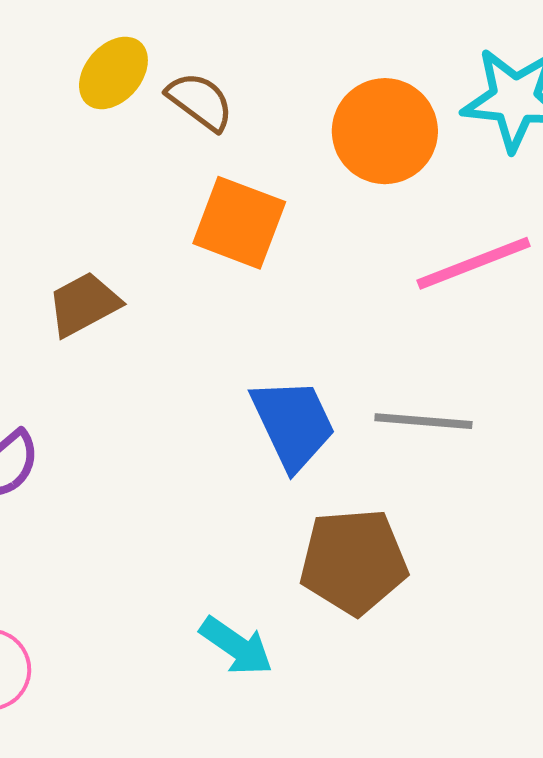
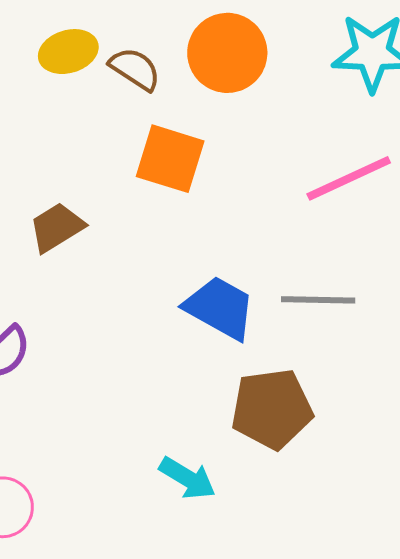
yellow ellipse: (113, 73) -> (68, 52), turned 36
orange circle: (385, 131) -> (227, 53), moved
blue trapezoid: (293, 424) -> (220, 308), turned -32

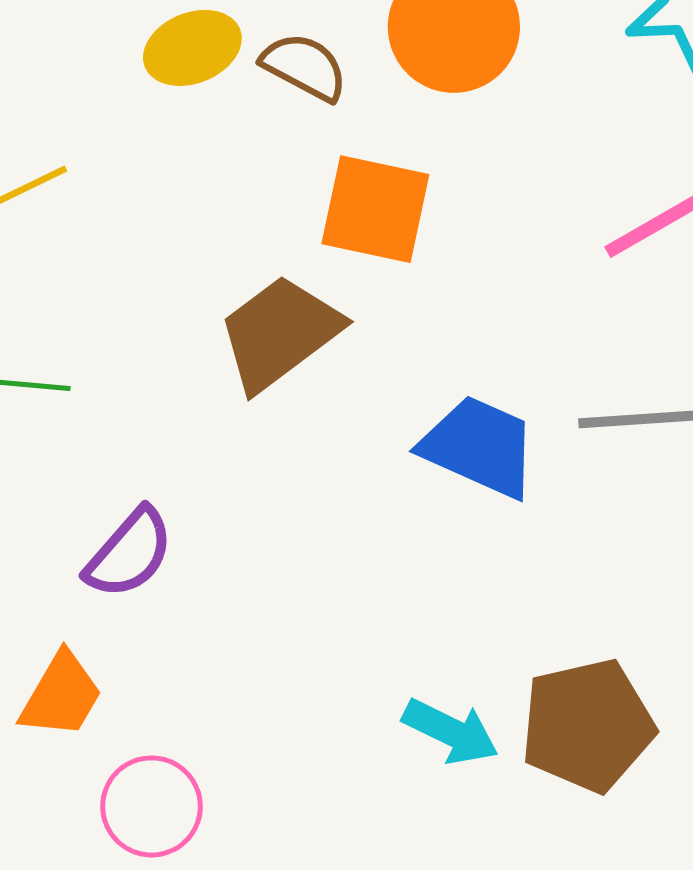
brown trapezoid: (57, 227) -> (280, 333), moved, size x1.4
brown pentagon: (272, 409) -> (587, 725), moved

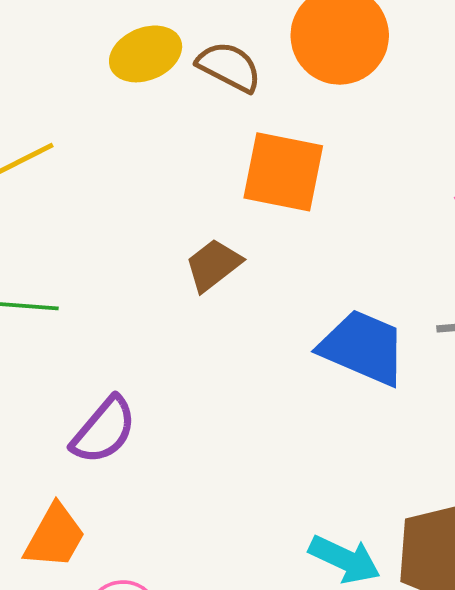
brown trapezoid: (280, 333) -> (213, 265), size x0.6

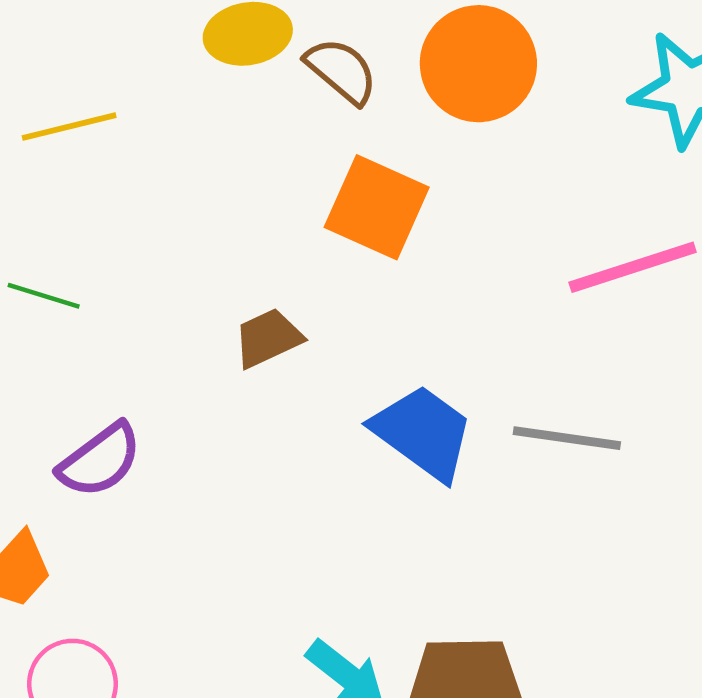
brown trapezoid: (213, 265) -> (268, 338), moved

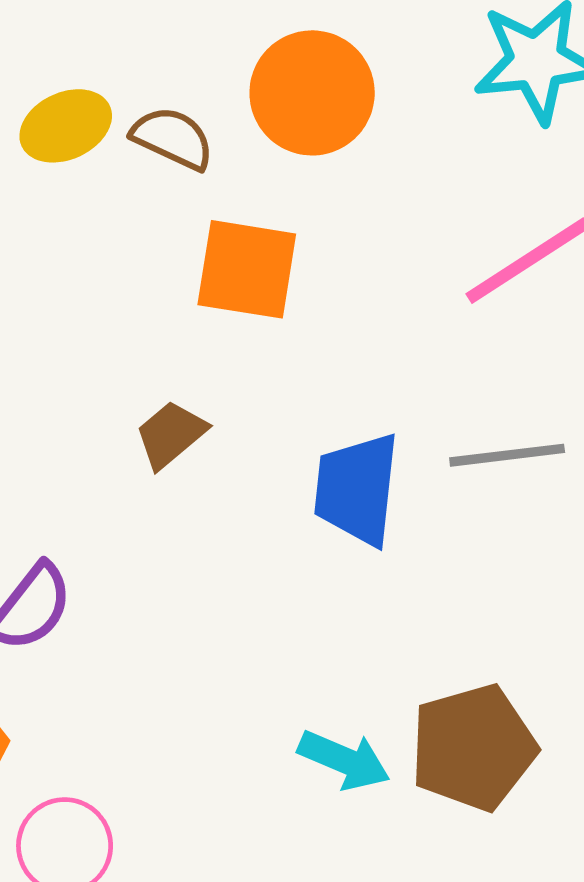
blue trapezoid: (423, 432) -> (357, 489), turned -105

